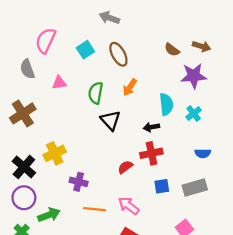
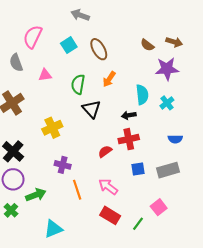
gray arrow: (109, 18) -> (80, 15), moved
yellow cross: (55, 153) -> (52, 128), moved
orange line: (95, 209) -> (77, 190), turned 66

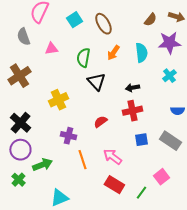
brown semicircle: (147, 45) -> (150, 20), turned -88
cyan semicircle: (142, 95) -> (141, 53), moved
red semicircle: (105, 151) -> (100, 122), moved
gray rectangle: (168, 170) -> (170, 141), turned 50

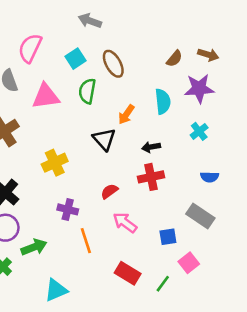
pink triangle: (51, 49) -> (46, 96), size x1.6
orange arrow: (113, 53) -> (126, 114), moved
green semicircle: (83, 58) -> (87, 91), moved
blue square: (141, 140) -> (168, 237), moved
pink arrow: (112, 157) -> (125, 222), moved

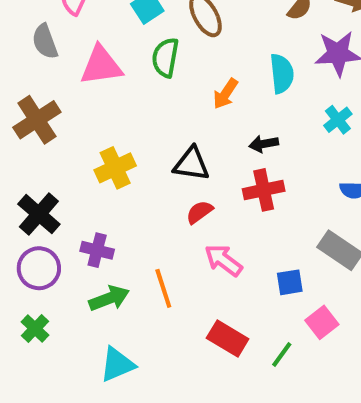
black triangle: (104, 139) -> (191, 164), moved, turned -40
purple cross: (68, 209) -> (97, 250), moved
green arrow: (34, 247) -> (109, 298), moved

